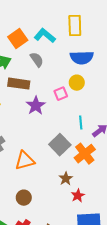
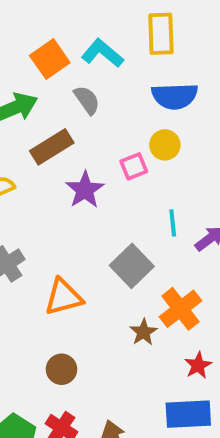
brown rectangle: (19, 84) -> (52, 147), turned -40
orange cross: (85, 154) -> (181, 309), moved
red star: (78, 196) -> (198, 365), moved

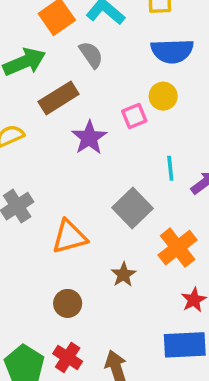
brown star: (143, 332) -> (123, 275), moved

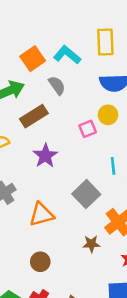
purple star: (89, 138) -> (45, 156), moved
brown star: (123, 275) -> (91, 244), moved, turned 30

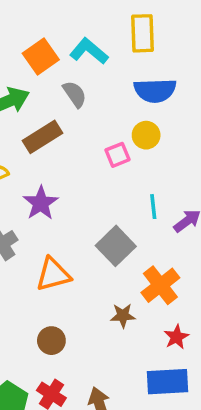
purple star: (45, 156) -> (41, 203), moved

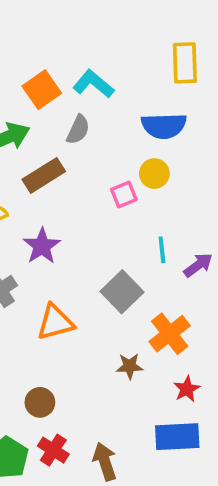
yellow rectangle: (143, 33) -> (185, 63), moved
gray semicircle: (75, 94) -> (78, 130), turned 60
brown circle: (51, 341) -> (40, 402), moved

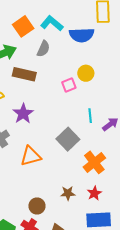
blue semicircle: (164, 126) -> (82, 35), moved
brown rectangle: (44, 175) -> (24, 74), turned 45
brown star: (130, 366) -> (68, 193), moved
red star: (187, 389) -> (94, 193), moved
brown circle: (40, 402) -> (37, 206), moved

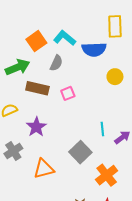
yellow circle: (86, 73) -> (115, 77), moved
pink square: (69, 85) -> (68, 93), moved

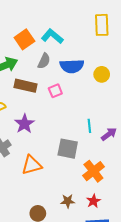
blue semicircle: (94, 49) -> (72, 66), moved
gray square: (80, 152) -> (68, 149), turned -35

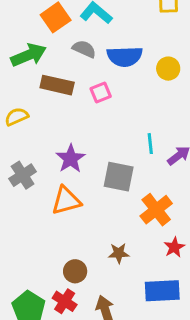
gray semicircle: (44, 61) -> (84, 49), turned -91
purple star: (24, 124) -> (71, 159), moved
red star: (93, 201) -> (174, 247), moved

